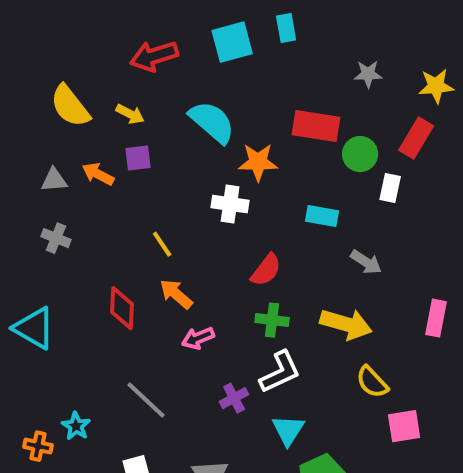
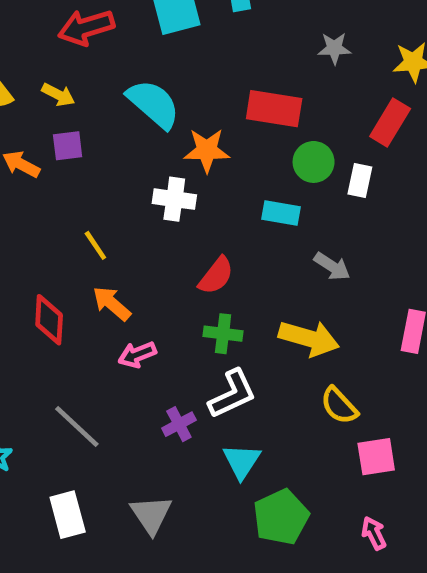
green circle: (360, 154) -> (314, 162), moved

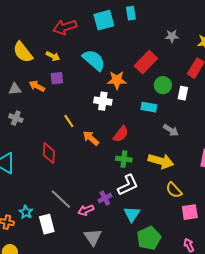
red rectangle: (274, 109) -> (146, 62), turned -55
orange arrow: (112, 303) -> (91, 138), moved
pink arrow: (137, 355) -> (86, 210), moved
white rectangle: (68, 515) -> (47, 224), moved

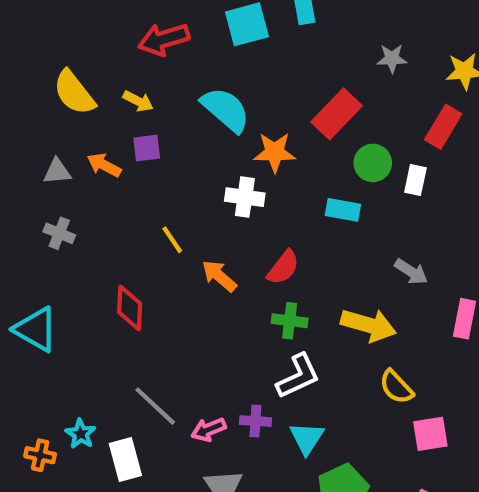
gray arrow: (171, 130) -> (411, 272), moved
purple cross: (105, 198) -> (255, 421), moved, turned 32

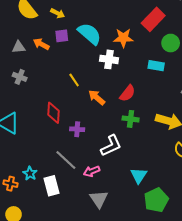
cyan semicircle: (226, 110) -> (89, 34), moved
white L-shape: (298, 376) -> (111, 146), moved
purple cross: (255, 421) -> (77, 129), moved

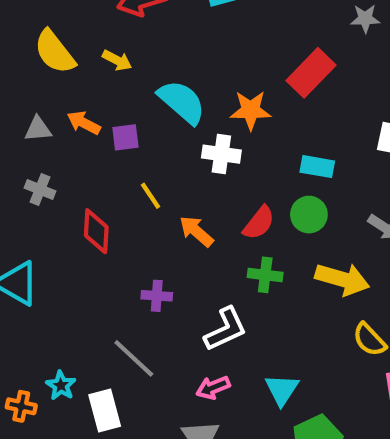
purple square: (62, 36) -> (125, 137), moved
green circle: (171, 43) -> (309, 215), moved
red diamond: (54, 113) -> (96, 231), moved
pink arrow: (92, 171) -> (213, 388), moved

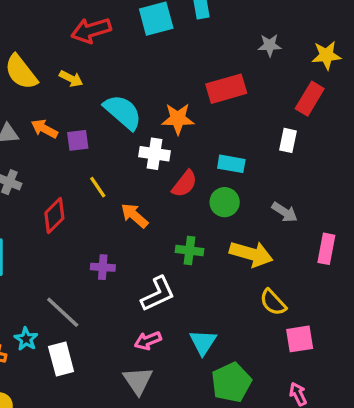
red rectangle: (311, 73) -> (226, 89), turned 30
red semicircle: (259, 223) -> (185, 184), moved
red diamond: (96, 231) -> (54, 215), turned 42
gray line: (134, 358) -> (63, 312), moved

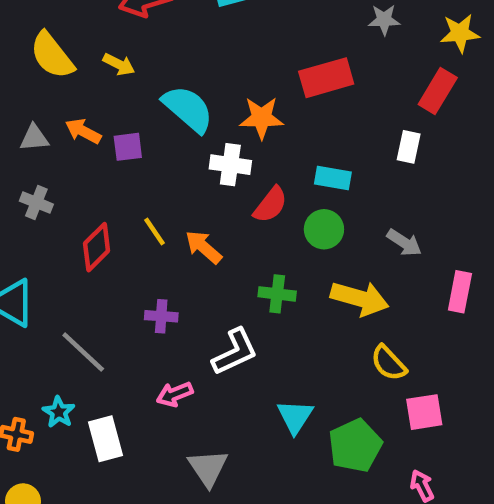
yellow line: (98, 187) -> (155, 232), moved
gray line: (63, 312) -> (83, 352), moved
pink arrow: (148, 341) -> (175, 394), moved
green pentagon: (231, 382) -> (355, 446), moved

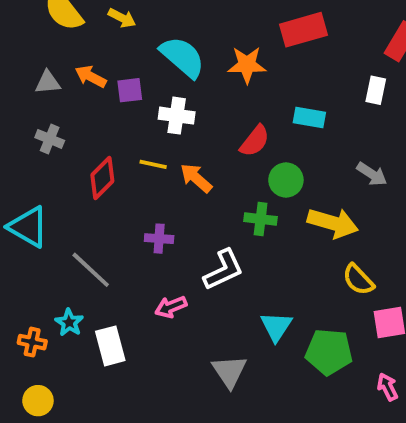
white cross: (230, 165) -> (177, 116), moved
green circle: (324, 229) -> (286, 180), moved
yellow line: (155, 232) -> (153, 164), turned -44
green pentagon: (355, 446) -> (329, 352), turned 30
gray triangle: (208, 468) -> (229, 371), moved

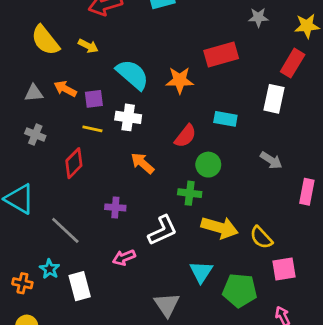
white rectangle: (376, 90) -> (274, 99), size x1.4
yellow line: (153, 164) -> (92, 129), moved
yellow arrow: (333, 223) -> (220, 227), moved

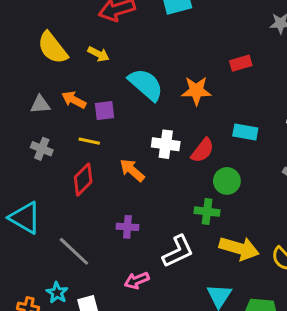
red rectangle: (221, 55) -> (241, 63), size x0.6
white cross: (128, 117) -> (166, 144), moved
yellow line: (92, 129) -> (89, 141), moved
orange arrow: (142, 163) -> (132, 170), moved

